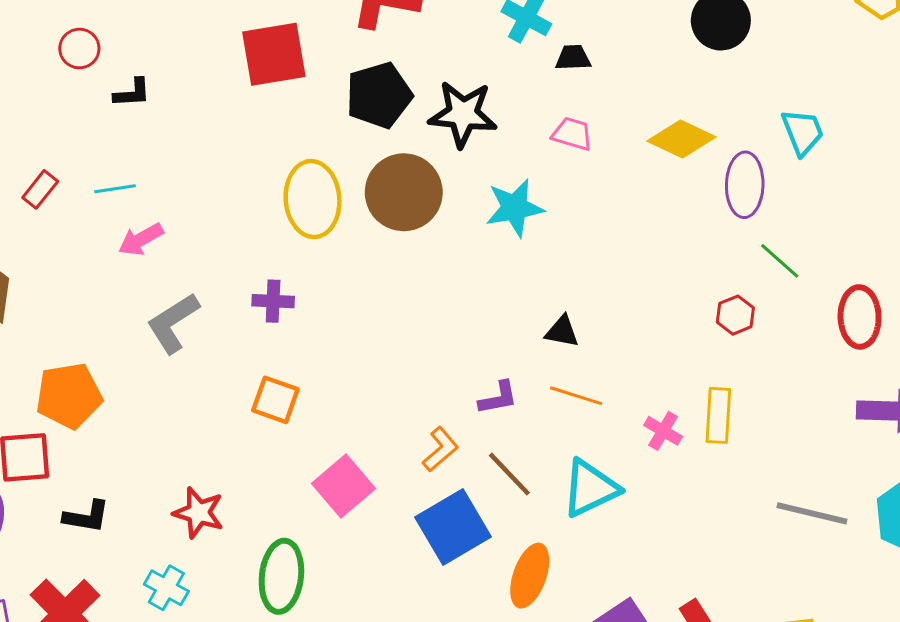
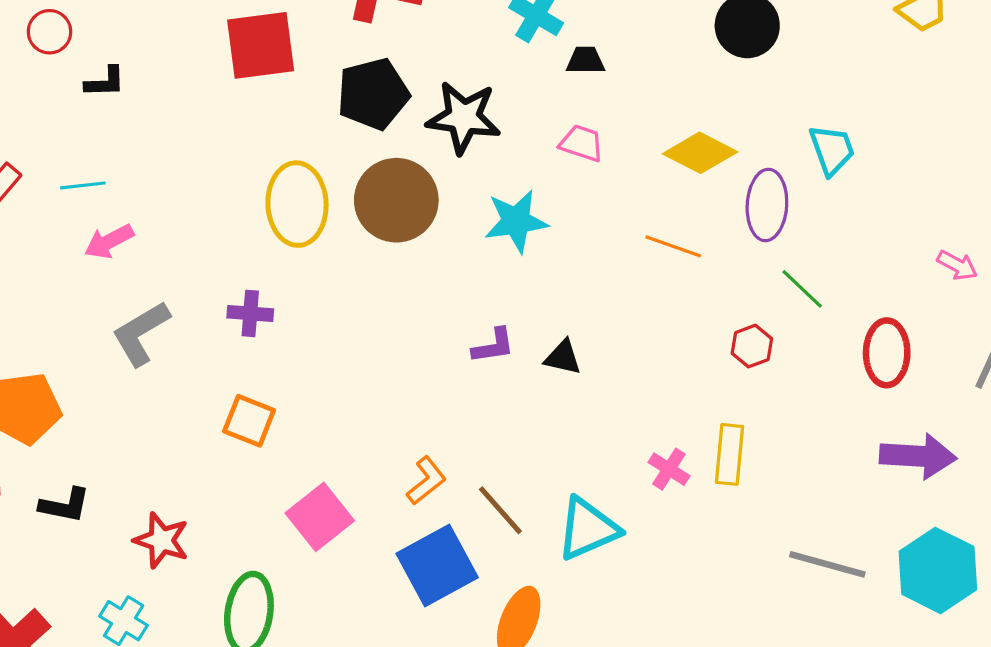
orange line: (576, 396) -> (673, 246), moved
purple L-shape: (498, 398) -> (493, 346), moved
black L-shape: (86, 517) -> (65, 505), moved

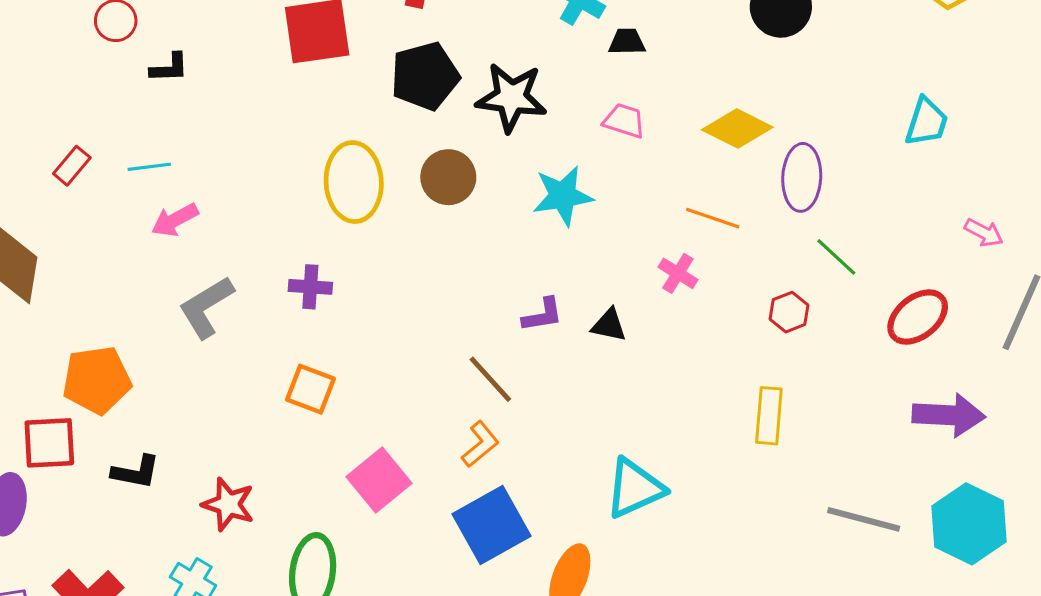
cyan trapezoid: (832, 150) -> (927, 122), moved, turned 38
brown circle: (396, 200) -> (448, 177), size x0.7
red ellipse: (887, 353) -> (918, 317), turned 52
pink cross: (669, 469) -> (678, 273), moved
brown line: (500, 510) -> (490, 379), moved

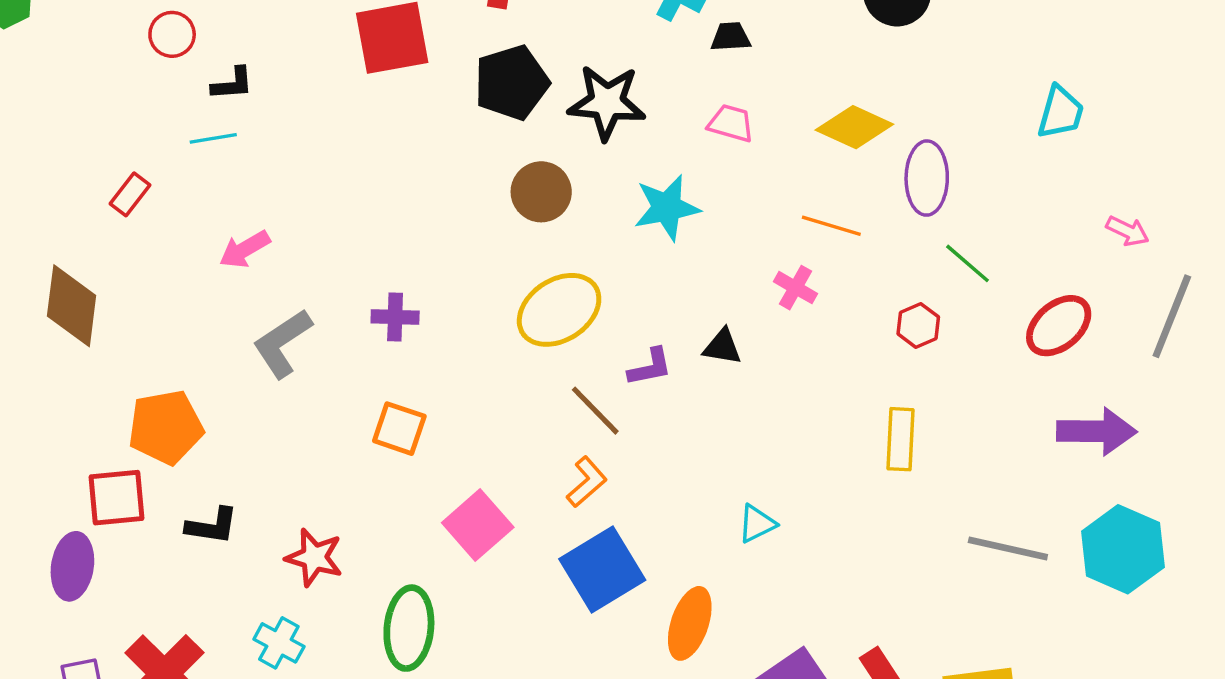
cyan line: (149, 167) -> (213, 138), moved
yellow ellipse: (354, 182) -> (559, 310), moved, turned 62
purple L-shape: (542, 315) -> (650, 367), moved
cyan triangle: (635, 488) -> (757, 524), size x0.6

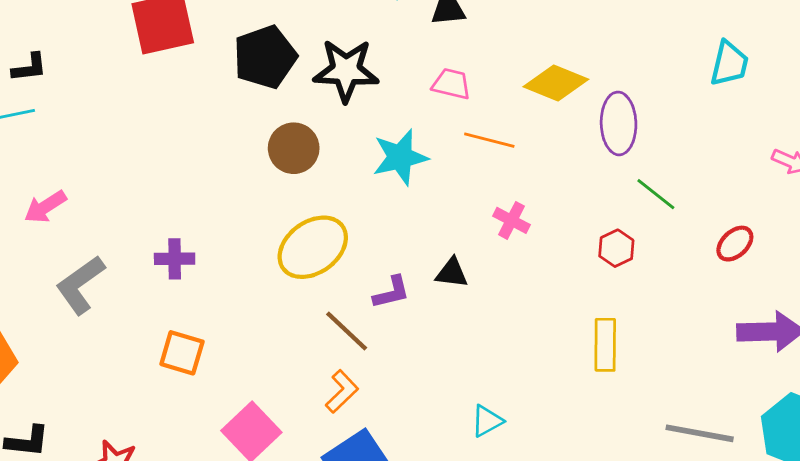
orange line: (831, 226) -> (489, 140), moved
red ellipse: (1059, 326) -> (735, 244), size x0.7

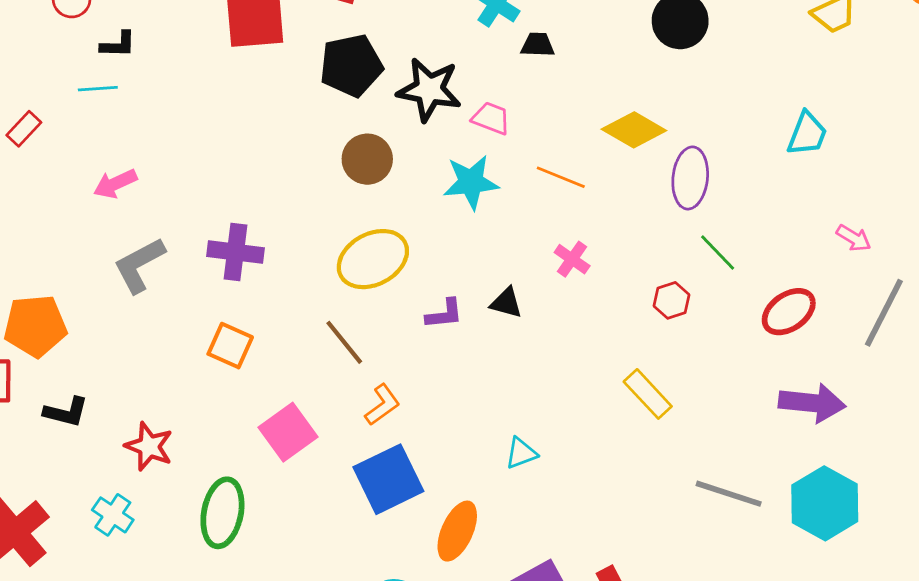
pink trapezoid: (451, 84) -> (491, 118), moved
red ellipse: (735, 244) -> (789, 312), size x1.4
purple cross: (175, 259) -> (235, 252), size x1.4
brown line: (347, 331) -> (344, 342), moved
yellow rectangle: (605, 345) -> (648, 394), turned -51

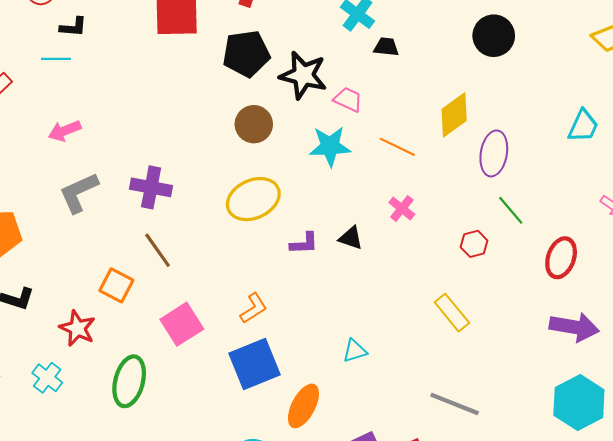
yellow diamond: (634, 130) -> (454, 115), turned -69
red ellipse: (789, 312) -> (561, 258), turned -39
brown line: (344, 342) -> (158, 250), moved
orange square: (230, 346) -> (116, 285), moved
gray line: (729, 494) -> (455, 404), moved

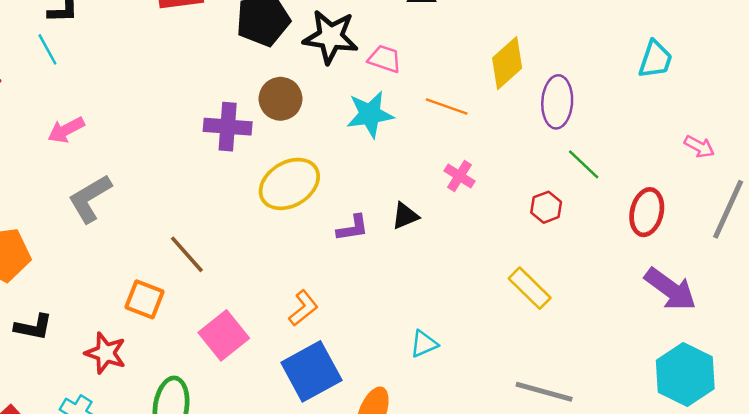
cyan line: (56, 59) -> (47, 49), turned 68
purple cross: (151, 187) -> (228, 127), moved
black triangle: (351, 238) -> (405, 216), turned -35
purple arrow: (574, 327) -> (670, 289), turned 33

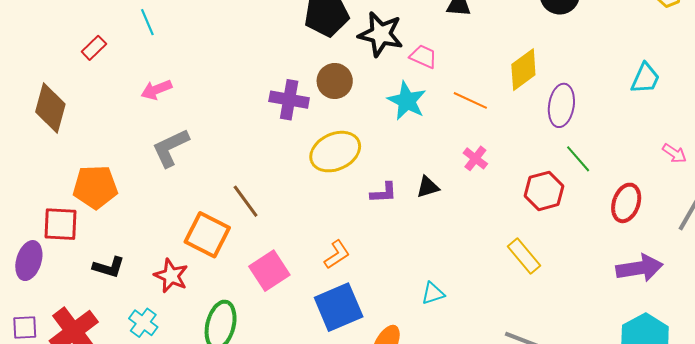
cyan star: (370, 114) -> (407, 101), turned 30
red hexagon: (546, 207) -> (544, 191), size x1.5
purple arrow: (670, 289) -> (639, 268), turned -51
orange square: (145, 299) -> (207, 235), size x1.4
black L-shape: (33, 327) -> (109, 267), moved

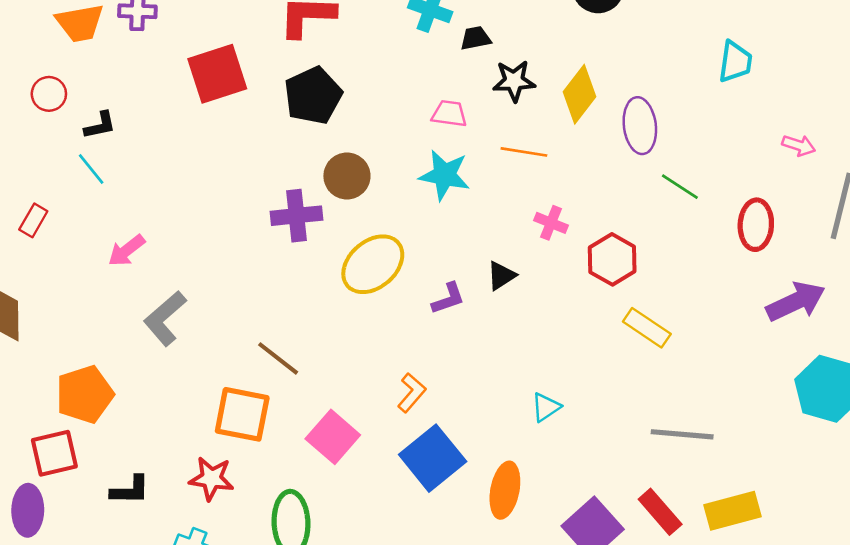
black star: (381, 34) -> (514, 81), moved, size x0.7
red hexagon: (544, 191) -> (612, 259), moved

